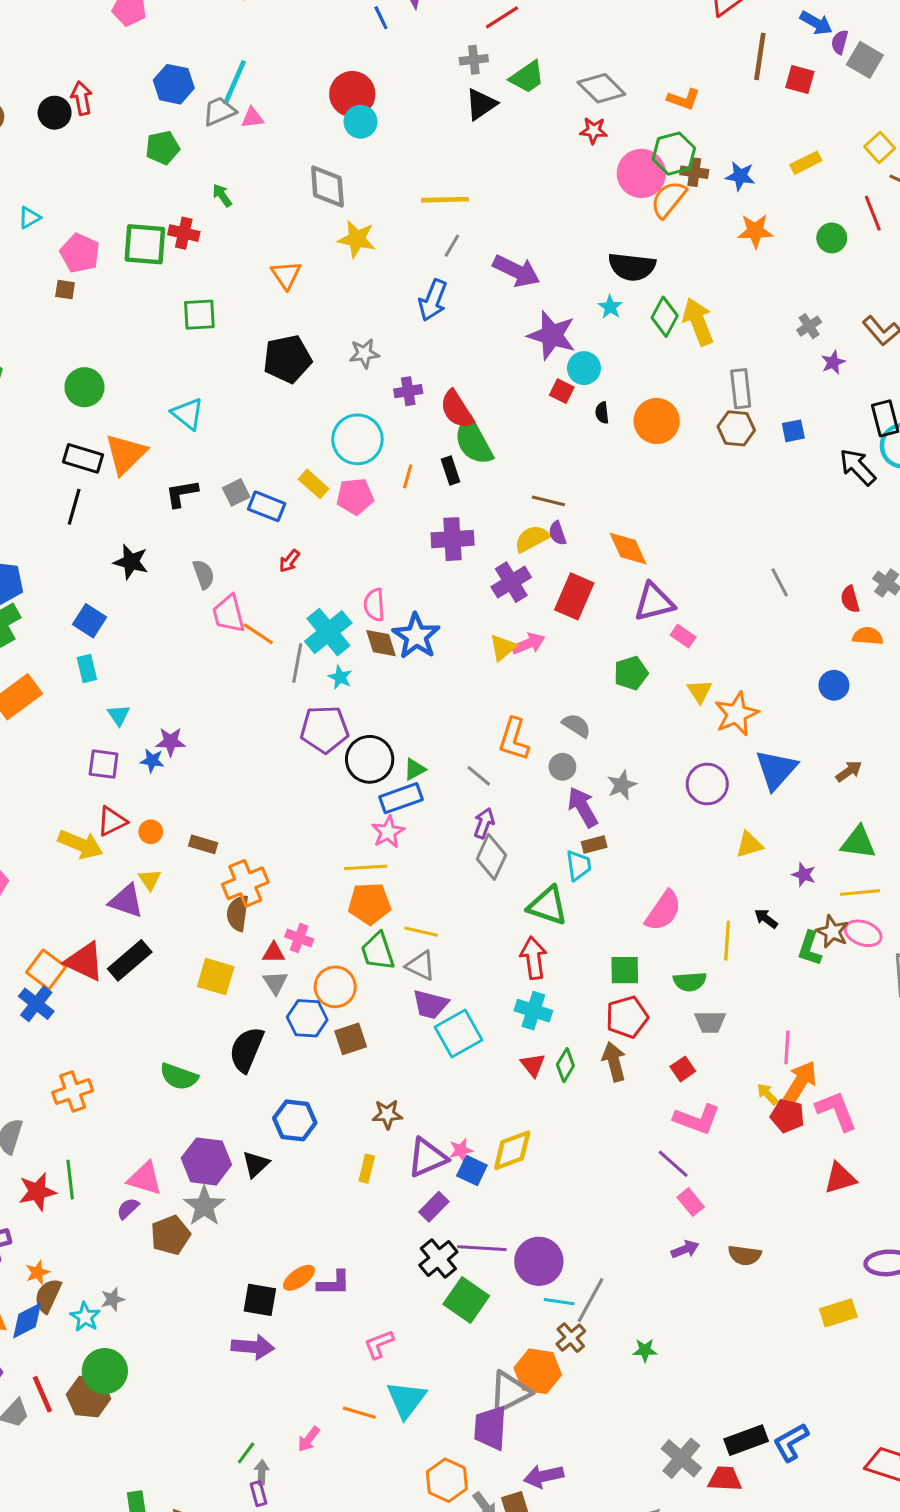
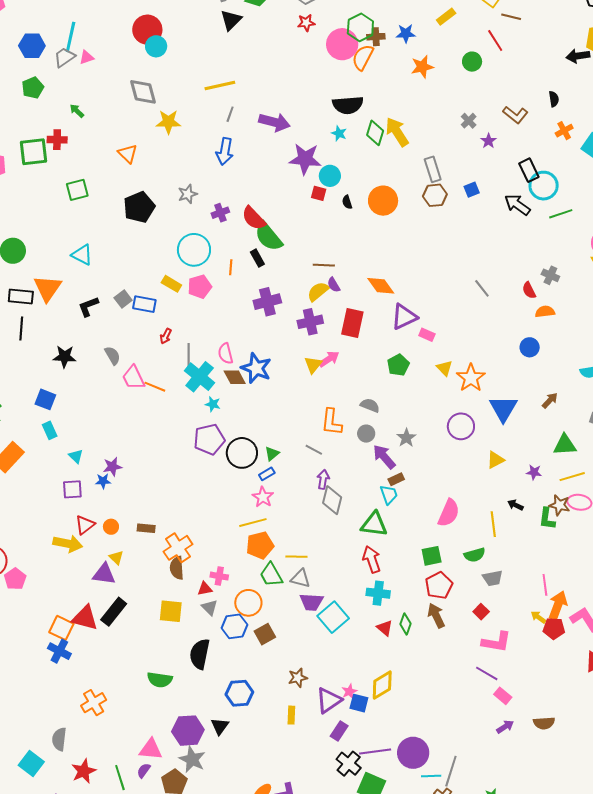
purple cross: (511, 582) -> (310, 322), turned 30
gray line: (297, 663) -> (189, 356), moved
blue rectangle: (401, 798) -> (267, 474), size x0.6
green line: (70, 1180) -> (120, 778), moved

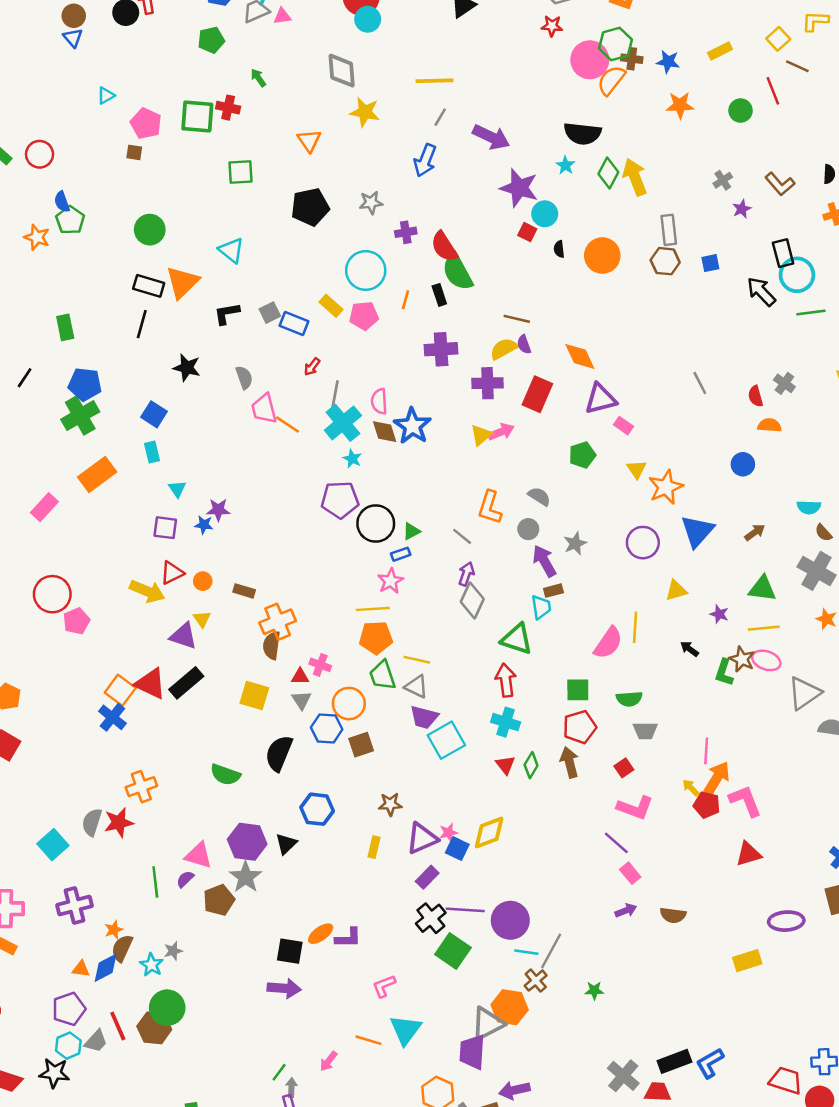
yellow line: (493, 524) -> (635, 627), moved
red star: (84, 771) -> (119, 823), moved

